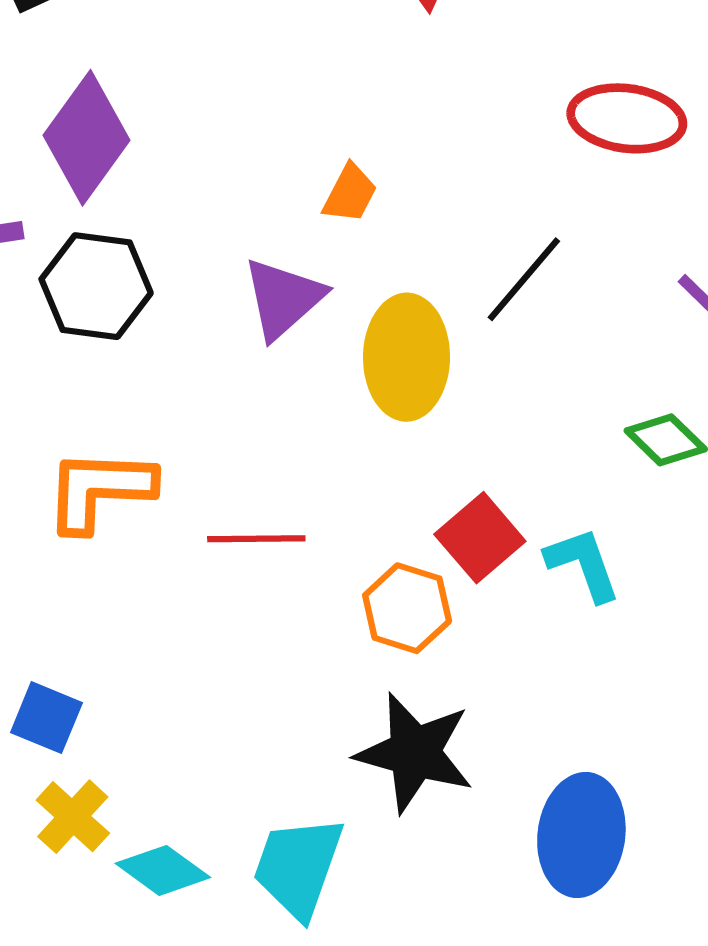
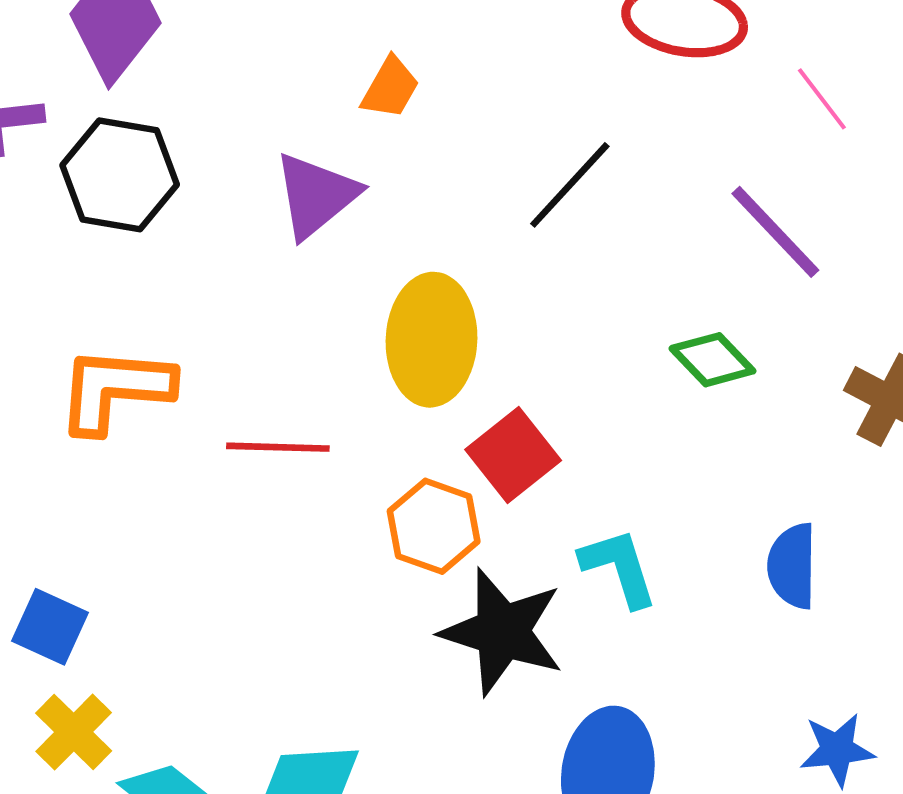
yellow ellipse: (407, 357) -> (431, 340), moved
cyan L-shape: (583, 564) -> (619, 567), moved
black star: (415, 753) -> (502, 632), moved

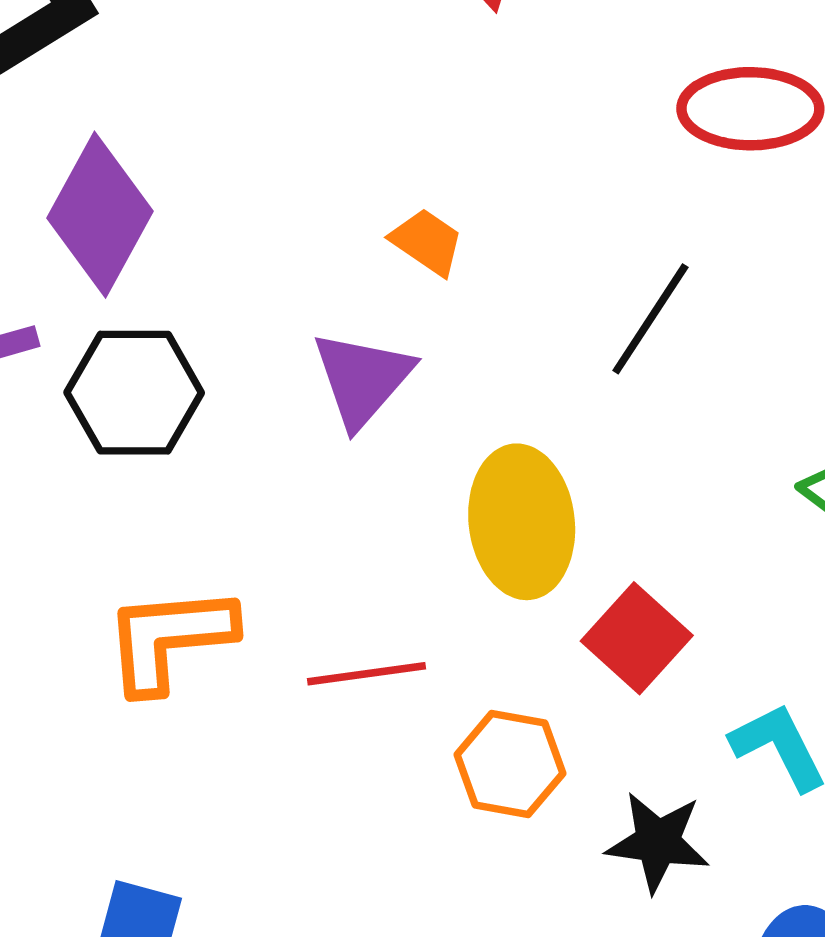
orange trapezoid: (390, 88) -> (427, 242), turned -76
orange hexagon: (434, 526) -> (510, 764), moved
black star: (502, 632) -> (658, 842), size x0.7

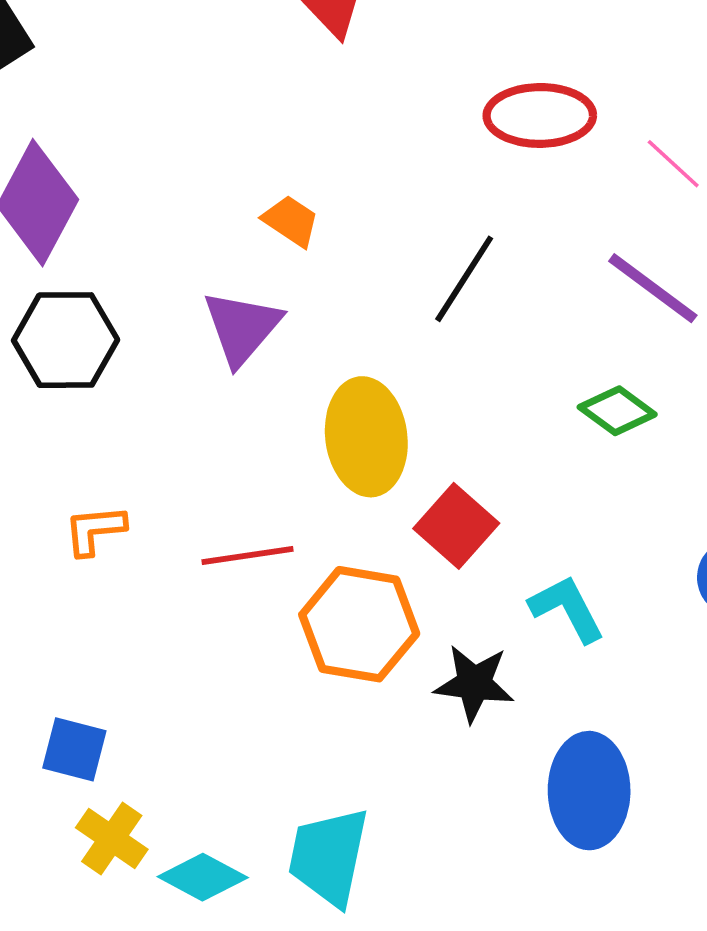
orange L-shape: (169, 639) -> (95, 530), size x0.6
orange hexagon: (510, 764) -> (359, 624), size x1.4

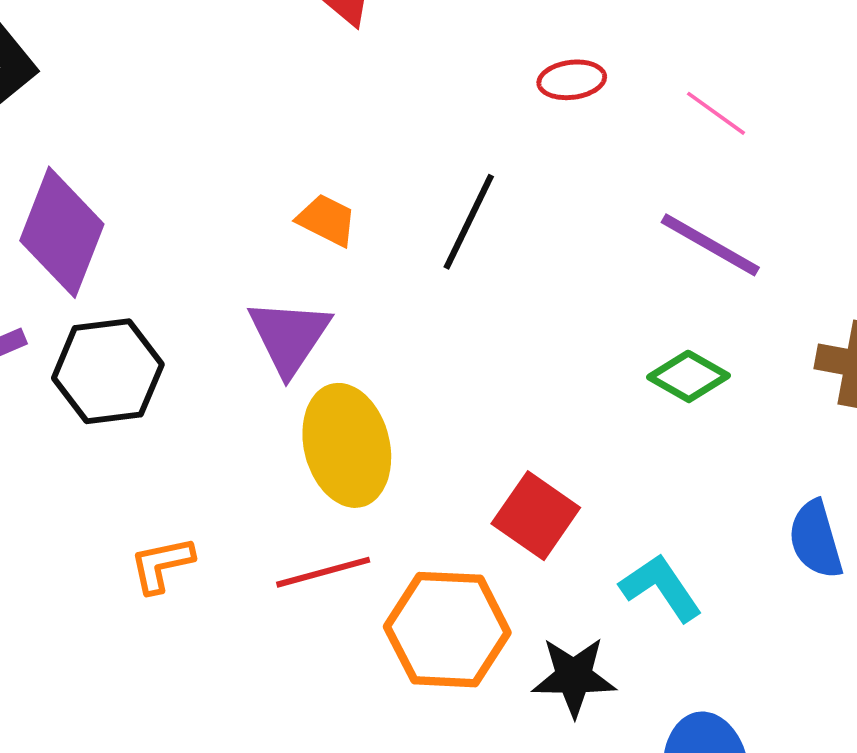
red ellipse: (540, 115) -> (572, 80), size x0.6
black line: (464, 279) -> (469, 222), moved
yellow ellipse: (366, 437) -> (347, 445), moved

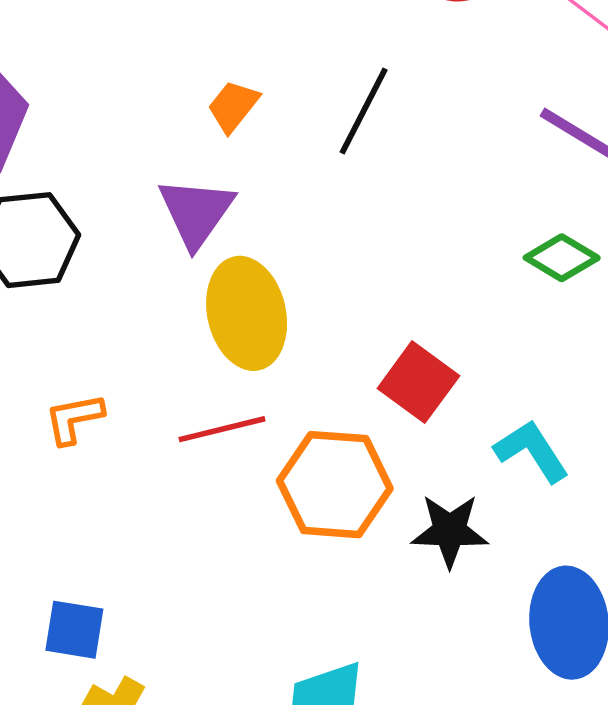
orange trapezoid: (327, 220) -> (233, 106), turned -80

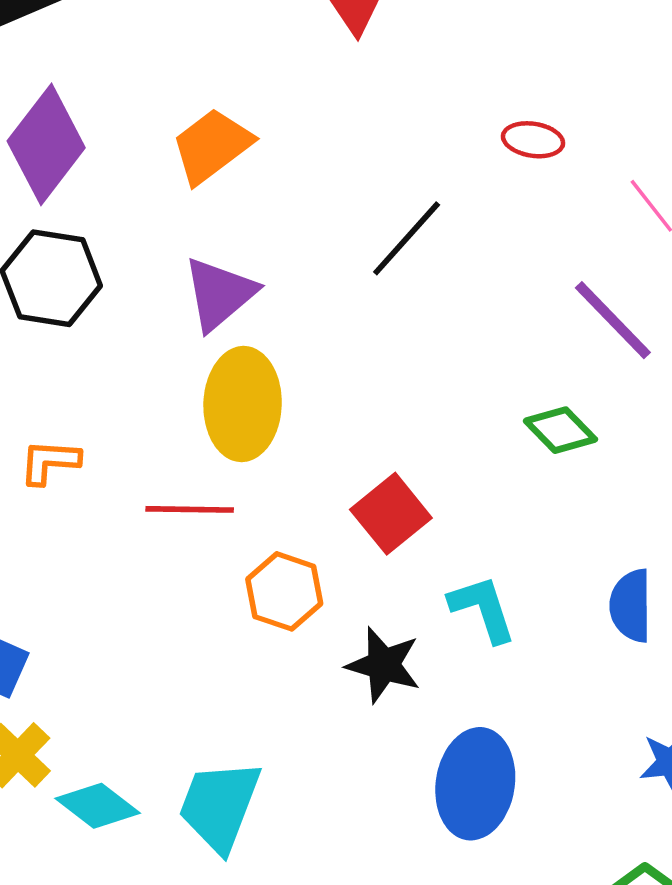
orange trapezoid: (233, 106) -> (212, 146), moved, size x1.5
orange hexagon: (335, 485) -> (284, 591), size x0.7

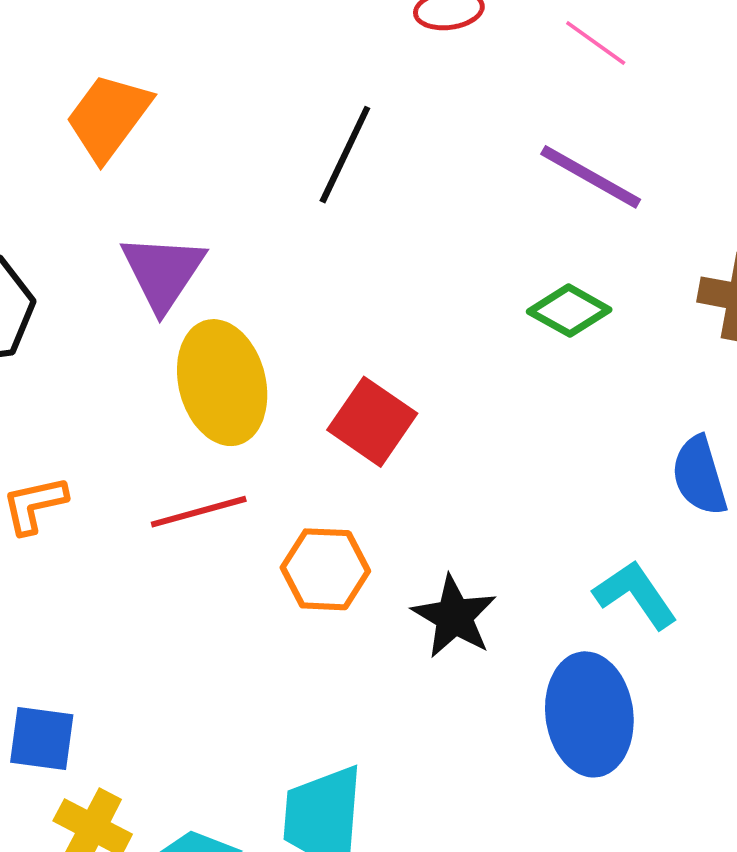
red square: (391, 514) -> (372, 422), moved
cyan L-shape: (483, 609) -> (635, 595), moved
black star: (383, 665) -> (454, 617), turned 30

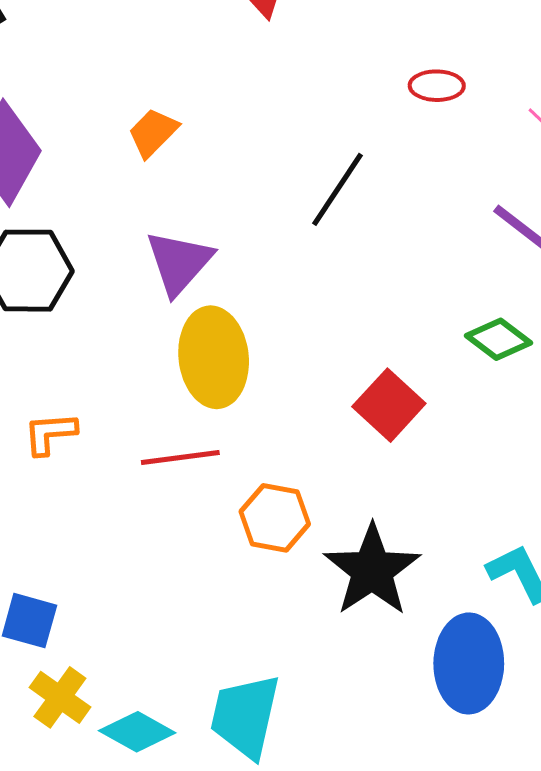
orange trapezoid: (108, 117) -> (153, 133), size x0.7
red square: (372, 422) -> (389, 405), moved
black star: (454, 617) -> (372, 570), size x1.4

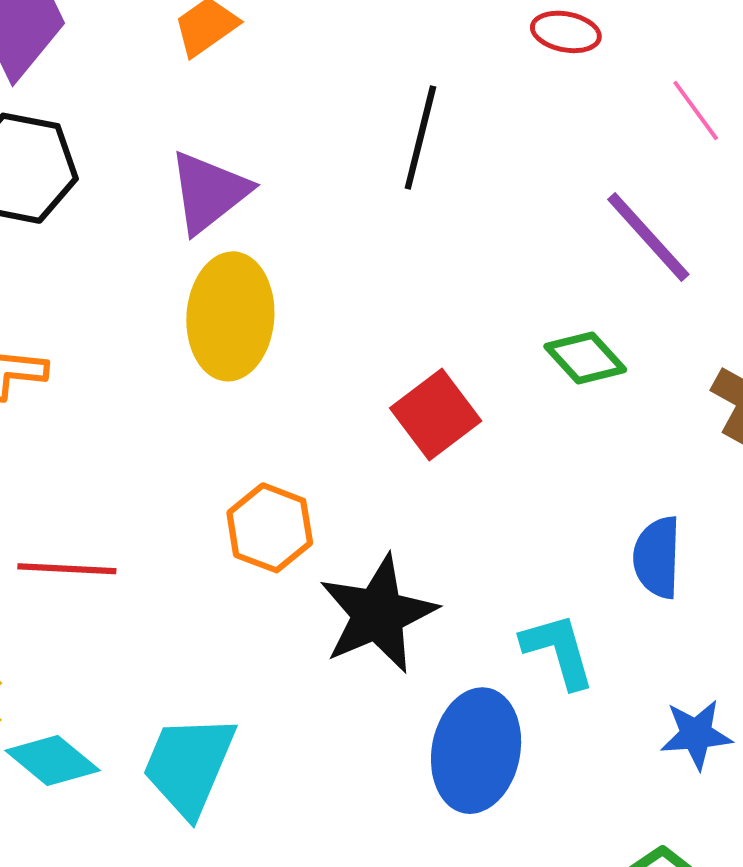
black line: (337, 189) -> (420, 137), turned -30
red line: (180, 457) -> (67, 569), moved

